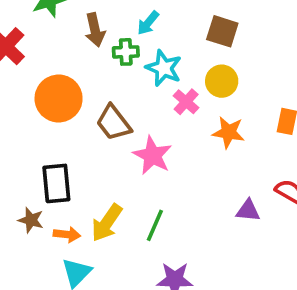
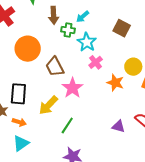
yellow circle: (222, 81) -> (133, 67), moved
yellow arrow: (107, 223) -> (48, 105), moved

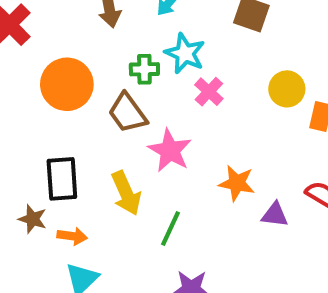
green cross: (68, 30) -> (144, 69), moved
orange star: (115, 83) -> (237, 183), moved
yellow arrow: (48, 105) -> (126, 193), turned -60

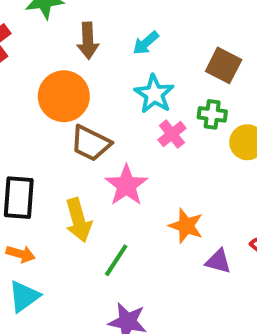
green cross: (144, 69) -> (212, 114), moved
orange circle: (67, 84) -> (64, 96), moved
brown trapezoid: (127, 113) -> (91, 143), turned -36

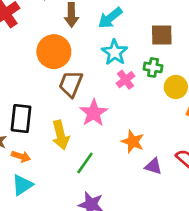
cyan arrow: (146, 43) -> (110, 18), size x1.4
brown square: (224, 65) -> (162, 35), turned -30
brown trapezoid: (91, 143) -> (71, 84), turned 84

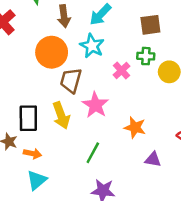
cyan star: (115, 52) -> (92, 46), moved
yellow arrow: (61, 135) -> (61, 115), moved
purple triangle: (153, 166) -> (153, 159), moved

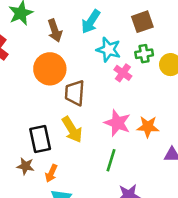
cyan star: (92, 46) -> (108, 50), moved
pink star: (95, 105) -> (117, 123), moved
orange arrow: (32, 154) -> (51, 173), turned 114

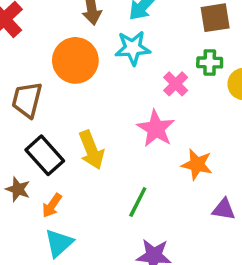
cyan star: (108, 50) -> (133, 48), moved, turned -30
brown trapezoid: (75, 93) -> (27, 100), moved
pink star: (117, 123) -> (156, 129), moved
black rectangle: (40, 139) -> (45, 155), turned -40

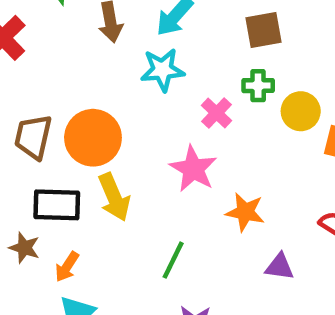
orange circle: (75, 60) -> (93, 138), moved
black rectangle: (45, 155) -> (57, 205), turned -45

